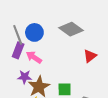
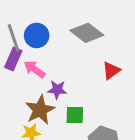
purple star: (25, 77) -> (57, 90), moved

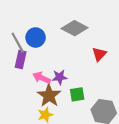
pink arrow: (35, 69) -> (42, 78), moved

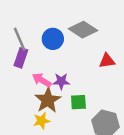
blue circle: (36, 37) -> (53, 39), moved
red triangle: (99, 54) -> (107, 61), turned 32

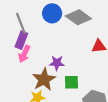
blue circle: (53, 39) -> (52, 13), moved
pink arrow: (42, 80) -> (24, 54), moved, turned -98

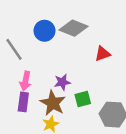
purple rectangle: (21, 40) -> (23, 102), moved

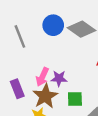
pink arrow: (25, 81) -> (42, 77), moved
purple rectangle: (23, 102) -> (17, 89), turned -42

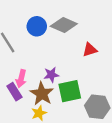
pink arrow: (42, 77) -> (21, 79), moved
green square: (75, 99) -> (70, 91), size x1.5

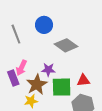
gray diamond: (64, 25) -> (66, 45), moved
red triangle: (90, 50) -> (83, 80), moved

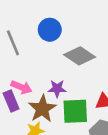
pink arrow: (21, 68) -> (21, 87), turned -91

